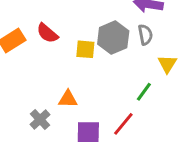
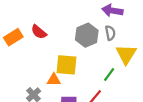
yellow square: (85, 49) -> (67, 65), moved, size x1.5
yellow triangle: (167, 64) -> (126, 54), size x1.5

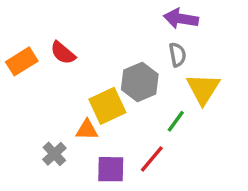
gray hexagon: (87, 35) -> (140, 82), moved
yellow square: (67, 65) -> (107, 106), turned -30

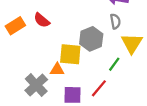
yellow square: (107, 106) -> (70, 54), turned 30
gray cross: (54, 154) -> (36, 85), size x1.5

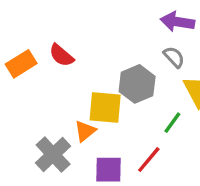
gray semicircle: (115, 21) -> (174, 57), turned -32
orange triangle: (57, 70) -> (85, 131), turned -40

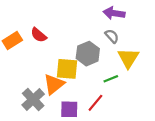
green line: (172, 123) -> (111, 79), turned 32
orange triangle: (85, 131) -> (54, 84), size x1.5

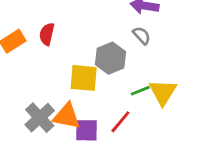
red semicircle: (39, 35) -> (47, 34), turned 63
yellow triangle: (128, 58) -> (163, 92), moved
orange triangle: (54, 84) -> (67, 116), moved, turned 50

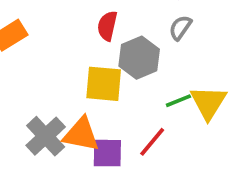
red semicircle: (47, 34) -> (107, 26), moved
gray semicircle: (142, 35) -> (180, 28), turned -102

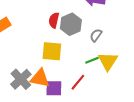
gray semicircle: (180, 28) -> (96, 35), moved
gray hexagon: (139, 58) -> (71, 24), moved

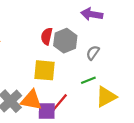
yellow triangle: (108, 61) -> (106, 97), moved, turned 30
red line: (78, 82) -> (60, 102), moved

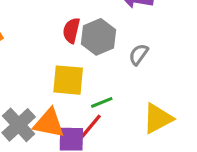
green line: (88, 80) -> (102, 102), moved

